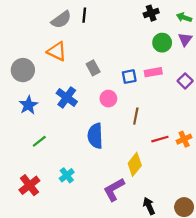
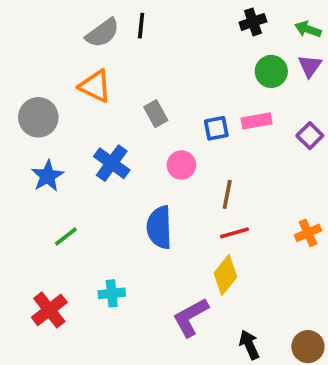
red line: (160, 139) -> (235, 233), moved
cyan cross: (67, 175) -> (112, 293), turned 32

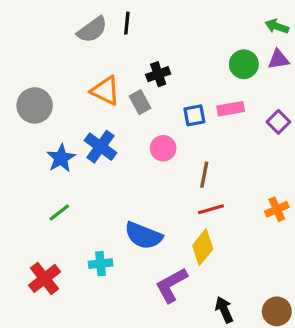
black cross: (253, 22) -> (158, 74), moved
purple triangle: (310, 66) -> (278, 59), turned 45
orange triangle: (95, 86) -> (105, 91), moved
blue star: (47, 176) -> (61, 158), moved
blue semicircle: (159, 227) -> (143, 236), moved, turned -66

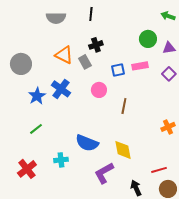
black line: (127, 23) -> (91, 14), moved
gray semicircle: (92, 30) -> (56, 18), turned 36
purple triangle: (278, 59) -> (169, 48), moved
red line: (211, 209) -> (159, 170), moved
yellow diamond: (203, 247) -> (123, 150), turned -50

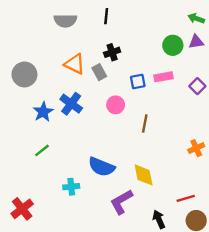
purple triangle: (169, 48) -> (196, 42), moved
red cross: (27, 169) -> (22, 209), moved

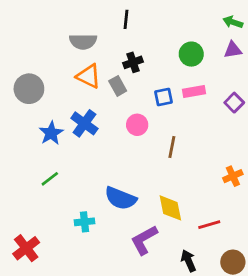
gray semicircle: (65, 21) -> (83, 42), moved
green circle: (173, 45) -> (191, 54), moved
red line: (186, 198) -> (209, 225), moved

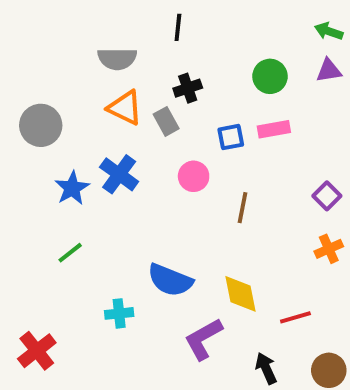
purple square: (234, 103) -> (327, 196), moved

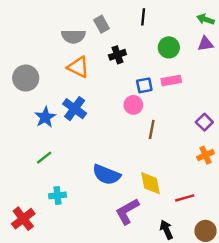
black line: (178, 27) -> (143, 17), moved
gray rectangle: (166, 121) -> (102, 24), moved
pink circle: (194, 176) -> (133, 105), moved
cyan cross: (119, 313) -> (57, 195), moved

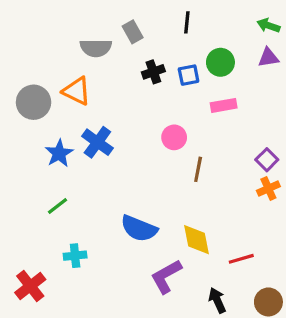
orange triangle: (78, 67) -> (77, 91), moved
blue square: (144, 85) -> (189, 75), moved
orange cross: (205, 155) -> (268, 188), moved

